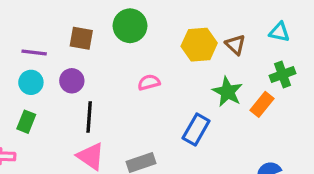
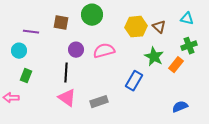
purple circle: (72, 81) -> (76, 50), moved
cyan circle: (31, 82) -> (19, 51), moved
pink semicircle: (149, 82) -> (104, 51), size x1.5

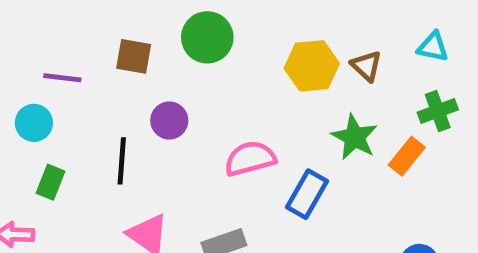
pink semicircle: (104, 51) -> (250, 158), moved
black line: (66, 73) -> (122, 161), moved

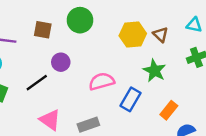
orange rectangle: (407, 156) -> (169, 110), moved
black line: (122, 161) -> (37, 83), turned 50

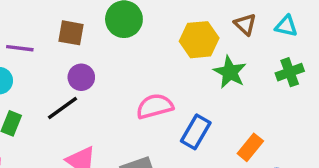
brown triangle: (160, 35) -> (245, 24), moved
purple circle: (61, 62) -> (81, 77), moved
green star: (154, 71) -> (230, 72), moved

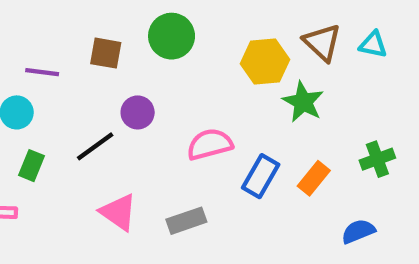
brown triangle: (245, 24) -> (322, 42), size x1.4
green cross: (290, 72) -> (377, 159), moved
purple circle: (81, 77) -> (138, 112), moved
orange rectangle: (250, 147) -> (314, 178), moved

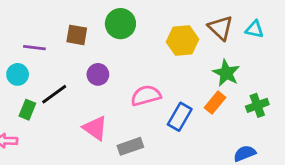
green star: (303, 102) -> (226, 73), moved
black line: (95, 146) -> (54, 94), moved
orange rectangle: (314, 178) -> (215, 103), moved
pink triangle: (118, 212) -> (95, 128), moved

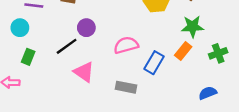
green star: (226, 73) -> (192, 26), turned -30
black line: (54, 94) -> (67, 46), moved
gray rectangle: (130, 146) -> (126, 87), moved, turned 30

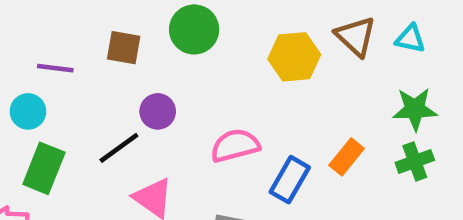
green star: (192, 26) -> (415, 109), moved
green rectangle: (28, 57) -> (44, 168), size x1.5

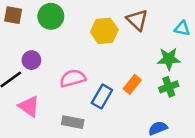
cyan triangle: (410, 39) -> (182, 28), moved
brown square: (124, 48) -> (13, 15), moved

